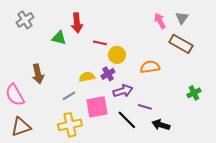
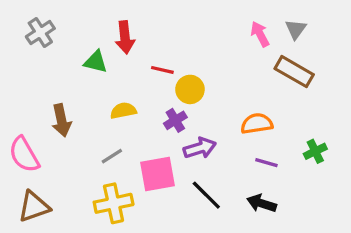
orange semicircle: (150, 67) -> (257, 124), moved
yellow semicircle: (87, 77) -> (123, 111), moved
purple line: (145, 107) -> (266, 163), moved

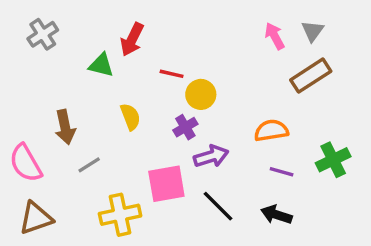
red arrow: (125, 37) -> (132, 39), turned 32
brown rectangle: (294, 72) -> (311, 76), turned -63
yellow semicircle: (123, 111) -> (130, 117), turned 80
green cross: (315, 151) -> (333, 160), size x1.4
gray line: (112, 156) -> (89, 165), moved

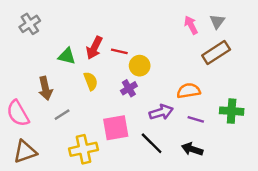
red arrow: (132, 39) -> (94, 48), moved
green triangle: (101, 65) -> (67, 56), moved
purple arrow: (211, 156) -> (161, 112), moved
green cross: (333, 160) -> (232, 111), turned 30

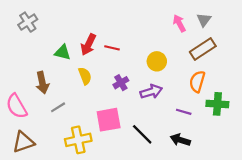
yellow circle: (140, 66) -> (157, 61), moved
orange semicircle: (189, 91) -> (197, 82), moved, turned -65
purple arrow: (161, 112) -> (151, 92), moved

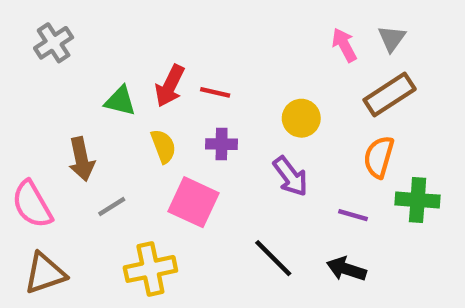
purple cross: (121, 83) -> (222, 144), moved, turned 32
purple arrow: (151, 92) -> (290, 176), turned 70
pink square: (109, 120) -> (194, 202), moved, turned 35

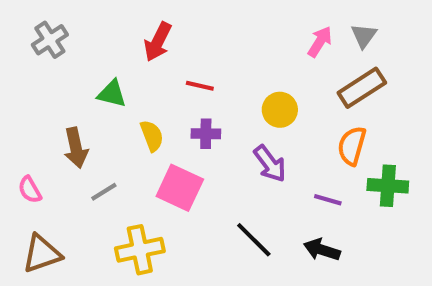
pink arrow: (344, 45) -> (320, 42), turned 60
red arrow: (170, 86) -> (158, 42), moved
pink semicircle: (32, 204) -> (30, 190), size x0.6

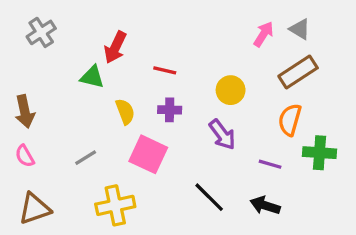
gray triangle: (364, 36) -> (300, 29), turned -35
red arrow: (158, 42) -> (115, 47), moved
brown arrow: (76, 148) -> (25, 112), moved

